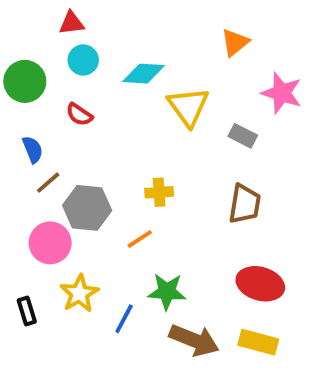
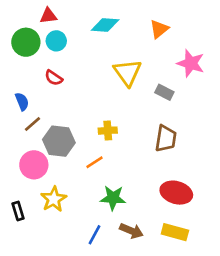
cyan diamond: (144, 74) -> (105, 25), moved
green circle: (25, 81) -> (26, 42), moved
blue line: (124, 319) -> (95, 235), moved
brown arrow: (194, 340) -> (131, 231), size x0.7

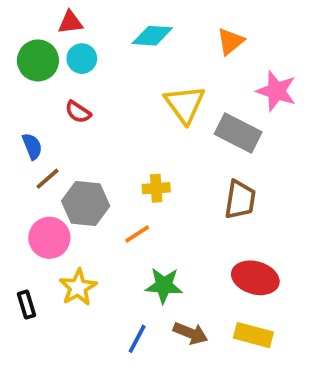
gray rectangle: (164, 92) -> (238, 133), size x1.6

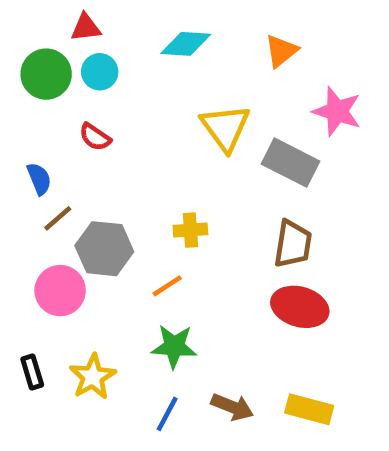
red ellipse: (255, 278) -> (300, 307), moved
green star: (164, 285) -> (174, 346), moved
yellow star: (78, 287) -> (93, 377), moved

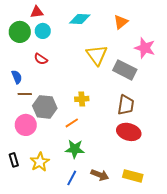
brown line: (58, 218) -> (25, 94), turned 40

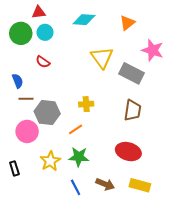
red ellipse: (129, 132) -> (128, 152), moved
yellow star: (40, 162) -> (50, 161), moved
blue line: (72, 178) -> (76, 187), turned -56

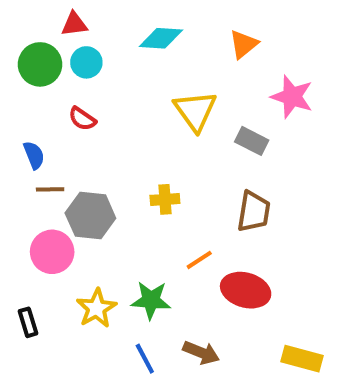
gray rectangle: (132, 73) -> (252, 141), size x0.7
orange line: (76, 129) -> (199, 260), moved
yellow rectangle: (140, 185) -> (302, 359), moved

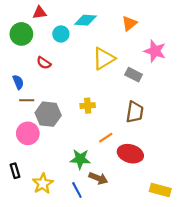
cyan circle: (86, 62) -> (61, 34), moved
yellow triangle: (195, 111) -> (104, 59), turned 35
yellow star: (96, 308) -> (43, 184), moved
brown arrow: (201, 353) -> (98, 178), moved

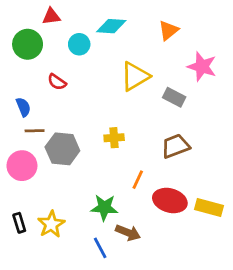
brown trapezoid: (135, 112) -> (175, 146), turned -120
pink circle: (28, 133) -> (22, 166), moved
orange line: (106, 138) -> (138, 180), turned -32
yellow star: (43, 184) -> (51, 224), moved
yellow rectangle: (160, 190) -> (209, 207), moved

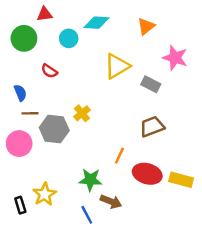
yellow cross: (114, 138) -> (82, 113), moved, turned -35
black rectangle: (19, 223) -> (20, 205), moved

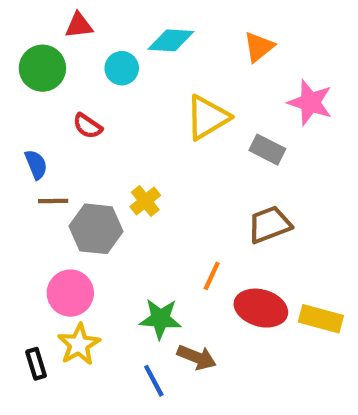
pink circle: (19, 144) -> (70, 293), moved

